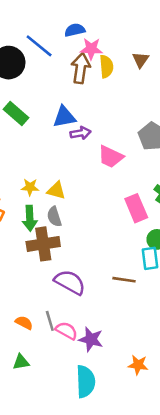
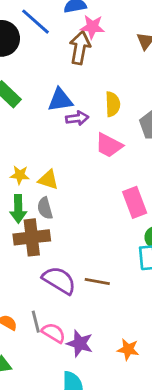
yellow semicircle: (106, 66) -> (113, 104), moved
brown line: (124, 280) -> (97, 281), moved
orange star: (138, 365) -> (128, 349), moved

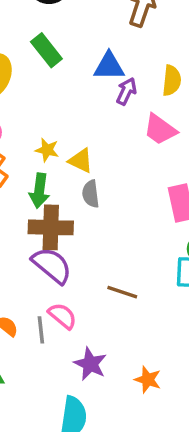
purple arrow: (77, 118) -> (126, 91), turned -65
gray semicircle: (45, 208) -> (91, 194), moved
purple semicircle: (59, 280) -> (52, 265), moved
pink semicircle: (54, 333) -> (62, 316), moved

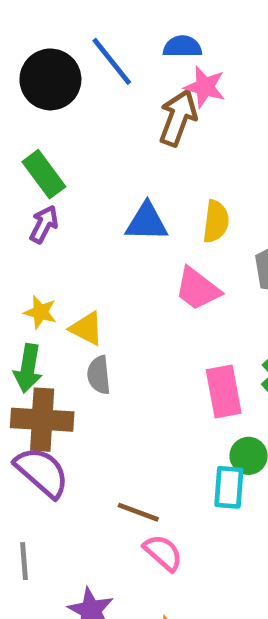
blue triangle: (109, 66) -> (147, 222), moved
purple arrow: (126, 91) -> (44, 224), moved
pink semicircle: (62, 316) -> (163, 553), moved

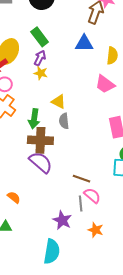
blue triangle: (147, 222) -> (84, 43), moved
yellow star: (40, 312) -> (41, 73), moved
gray line: (24, 561) -> (81, 204), moved

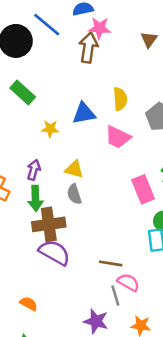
blue triangle: (84, 43) -> (84, 113), moved
purple arrow: (40, 58) -> (34, 170), moved
yellow star: (41, 73) -> (50, 129), moved
yellow triangle: (59, 102) -> (74, 169), moved

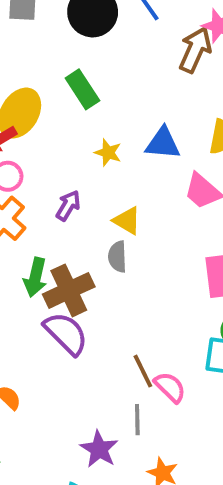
green arrow: (35, 198) -> (35, 277), moved
brown cross: (49, 224) -> (69, 290), turned -32
brown line: (111, 263) -> (143, 371), turned 40
pink semicircle: (128, 282) -> (170, 387), moved

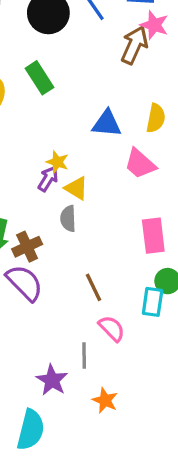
yellow star: (108, 153) -> (57, 162), moved
purple arrow: (68, 205) -> (48, 179), moved
brown cross: (69, 290) -> (27, 247), size x0.7
brown line: (143, 371) -> (94, 287), moved

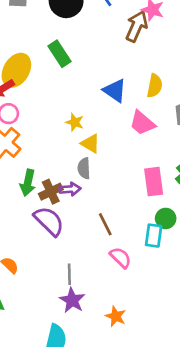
blue triangle: (107, 124) -> (115, 90), turned 30
purple arrow: (48, 179) -> (70, 189), moved, turned 55
gray line: (84, 356) -> (69, 274), moved

